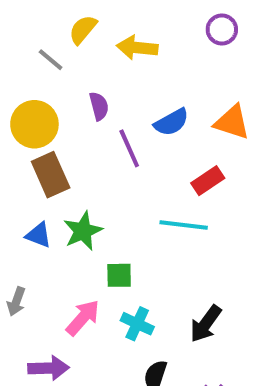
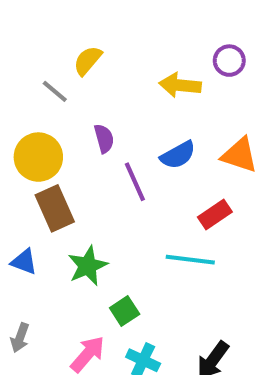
yellow arrow: (137, 48) -> (180, 85), moved
blue triangle: (38, 235) -> (24, 262), moved
green square: (119, 275) -> (125, 311), turned -32

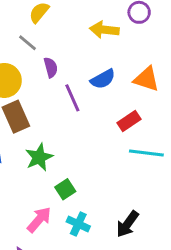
gray line: (55, 91) -> (27, 43), moved
cyan line: (190, 260) -> (146, 153), moved

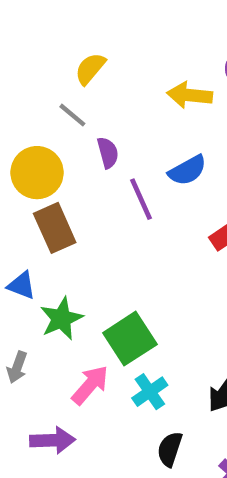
green star: (39, 157) -> (61, 319), moved
green square: (65, 189) -> (130, 339), size x1.6
cyan cross: (78, 224) -> (150, 392), turned 30

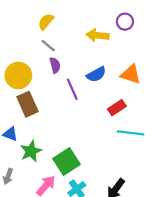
gray line: (72, 115) -> (48, 46), moved

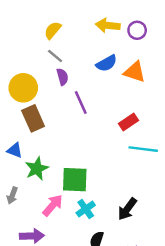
yellow arrow: (97, 35) -> (108, 25), moved
blue semicircle: (96, 74) -> (106, 63), moved
orange triangle: (131, 74) -> (135, 72), moved
green square: (66, 161) -> (75, 180), turned 35

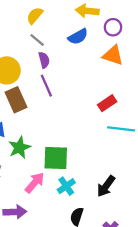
purple circle: (137, 30) -> (113, 27), moved
blue semicircle: (106, 63) -> (78, 37), moved
purple line: (81, 102) -> (46, 86), moved

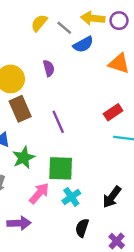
purple circle: (113, 27) -> (119, 21), moved
gray line: (37, 40) -> (64, 28), moved
purple line: (46, 86) -> (58, 122), moved

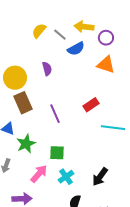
purple circle: (119, 21) -> (106, 38), moved
red rectangle: (113, 112) -> (91, 105), moved
green square: (61, 168) -> (57, 153), size x0.7

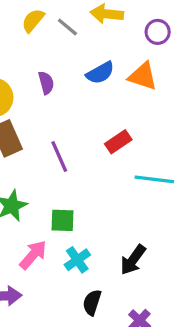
purple circle: (106, 38) -> (158, 32), moved
blue semicircle: (76, 49) -> (100, 73), moved

